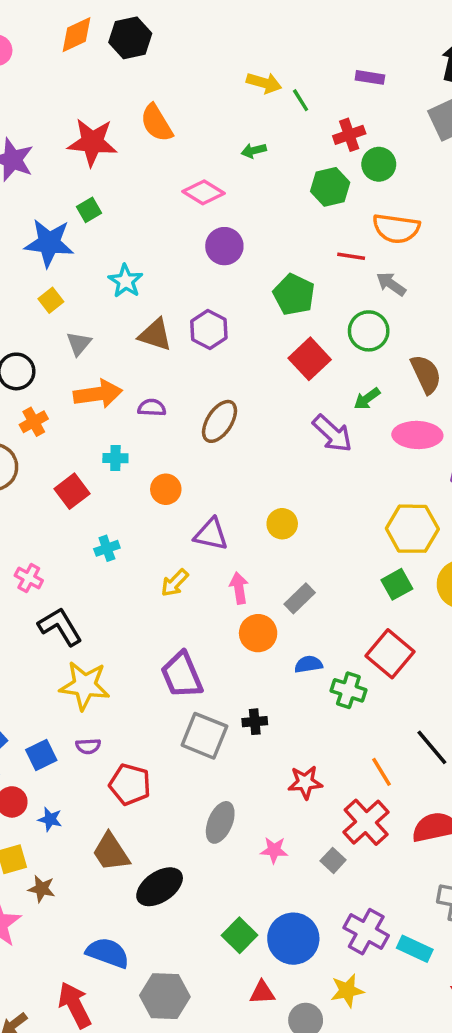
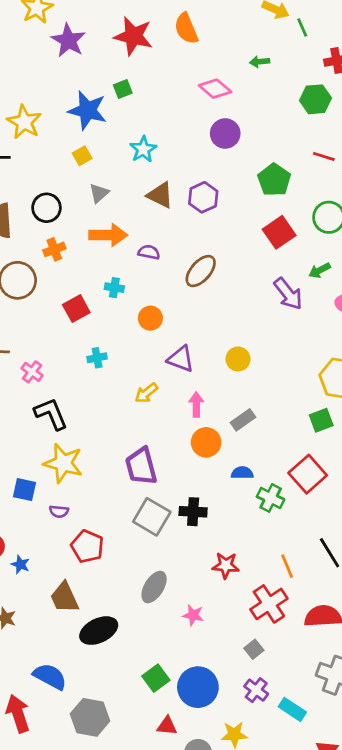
black cross: (255, 722) -> (193, 512), size x1.4
blue square: (41, 755) -> (24, 490), moved, turned 30
gray square: (333, 860) -> (254, 649), moved
purple cross: (366, 932) -> (256, 690), size x0.7

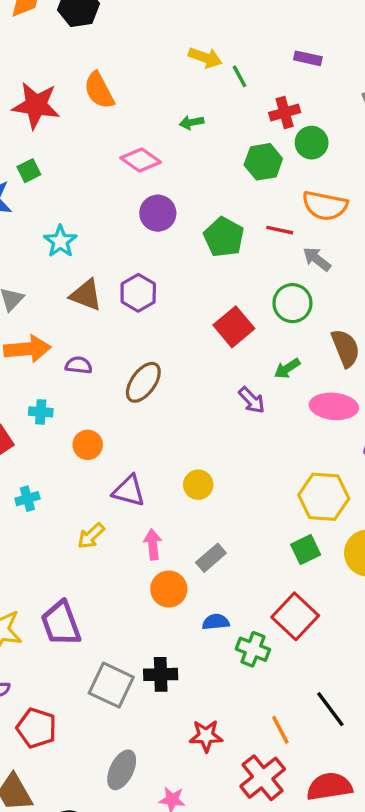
green pentagon: (274, 180) -> (224, 237), moved
purple arrow: (288, 294) -> (252, 400), size x0.7
purple trapezoid: (141, 466) -> (61, 623), moved

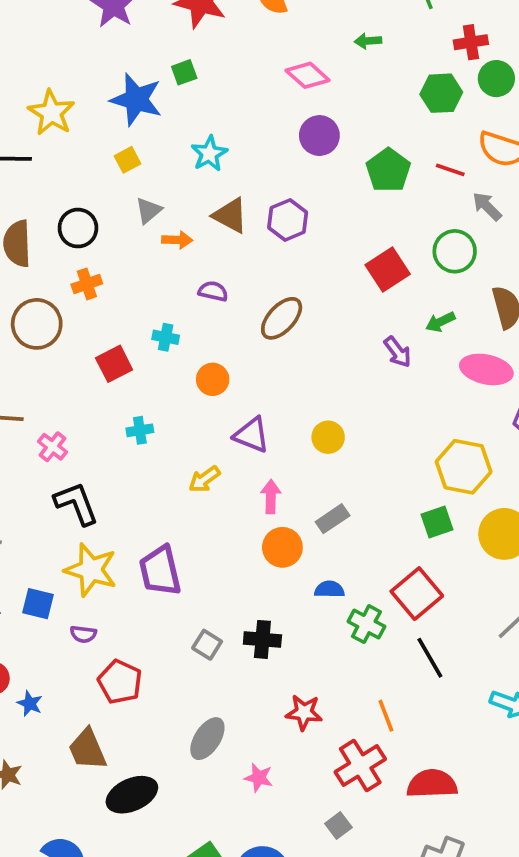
orange arrow: (27, 349) -> (177, 240), moved, size x0.6
gray square: (111, 685) -> (207, 645), size x0.6
black line: (330, 709) -> (430, 658), moved

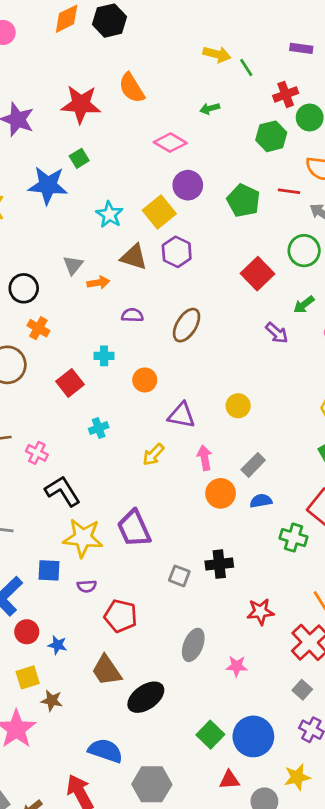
yellow square: (128, 160) -> (159, 212), moved, size x1.6
orange cross: (87, 284) -> (38, 328), turned -30
blue semicircle: (329, 589) -> (261, 501), moved

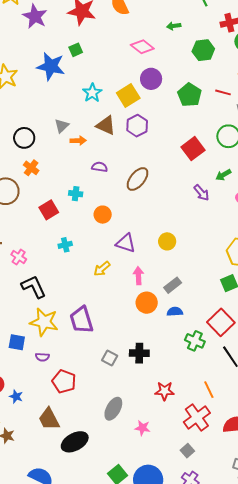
green hexagon: (271, 136) -> (203, 50), moved

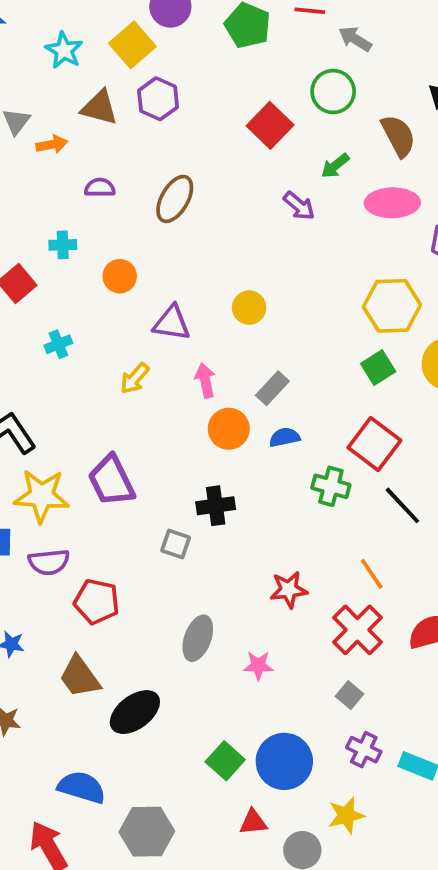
black cross: (139, 353) -> (216, 506), moved
purple semicircle: (42, 357) -> (49, 562), size x1.5

